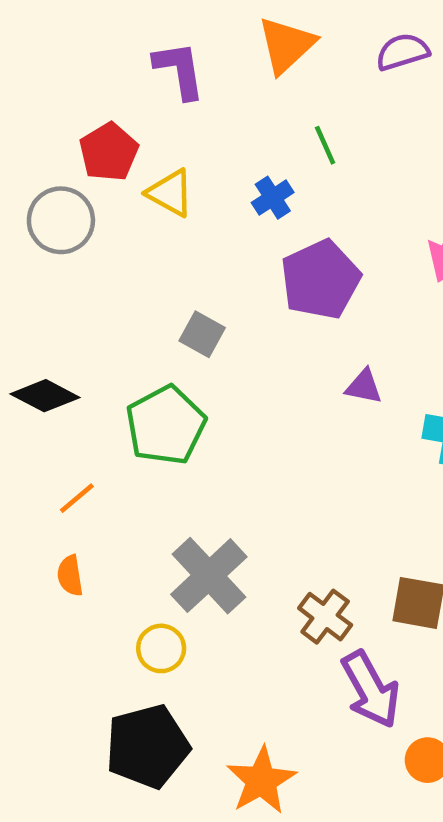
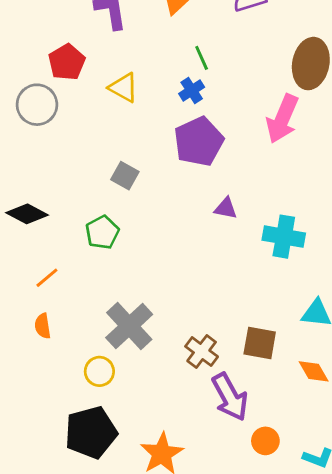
yellow triangle: (170, 193) -> (124, 88), moved
blue cross: (273, 198) -> (192, 90), moved
green pentagon: (166, 425) -> (102, 232), size x0.7

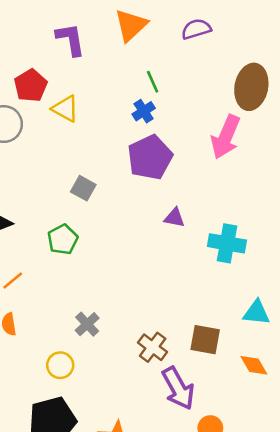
yellow triangle: (124, 88) -> (65, 109), moved
gray cross: (129, 326) -> (87, 324), size x0.6

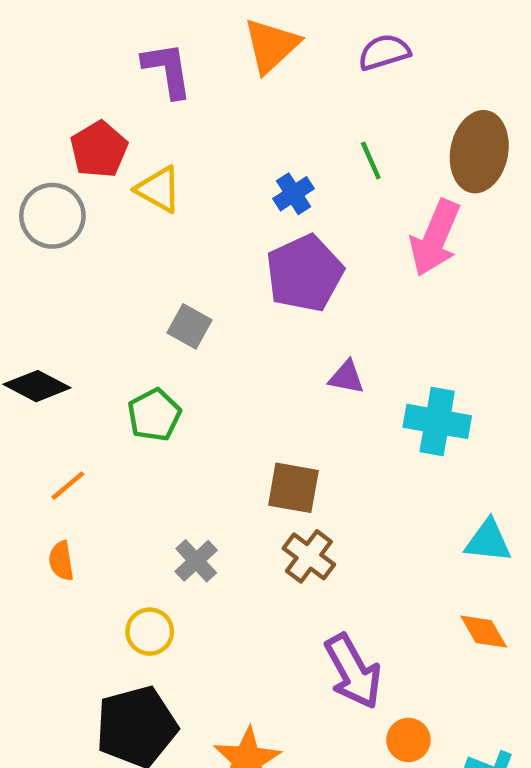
green line: (153, 82) -> (371, 161), moved
brown square: (205, 340) -> (293, 488), moved
brown cross: (153, 347) -> (309, 556), moved

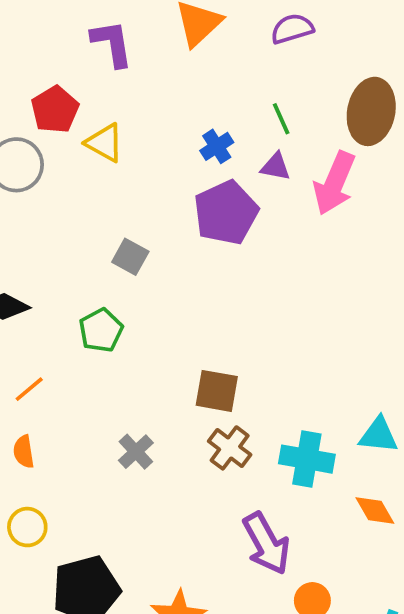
purple triangle: (347, 377) -> (276, 167), moved
cyan cross: (437, 421) -> (307, 459), moved
yellow circle: (150, 632) -> (27, 527), moved

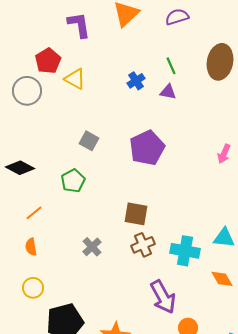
pink arrow: (334, 183) -> (224, 154), moved, size x0.6
purple pentagon: (226, 213) -> (147, 148), moved
brown cross: (230, 448) -> (143, 245), turned 30

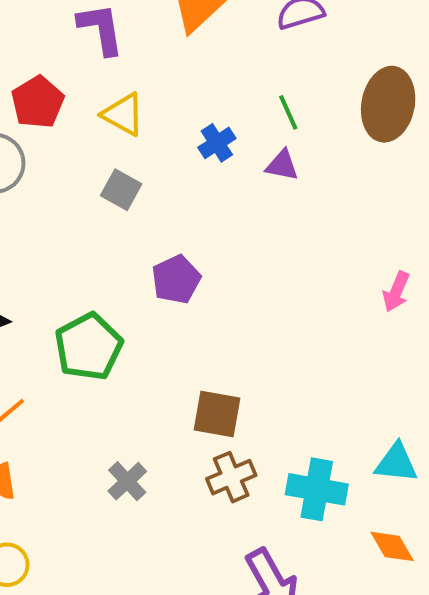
yellow triangle: (75, 79) -> (123, 114), moved
gray square: (89, 141) -> (121, 190), moved
purple pentagon: (147, 148) -> (176, 279), moved, size x0.7
green pentagon: (73, 181) -> (89, 347), size x1.4

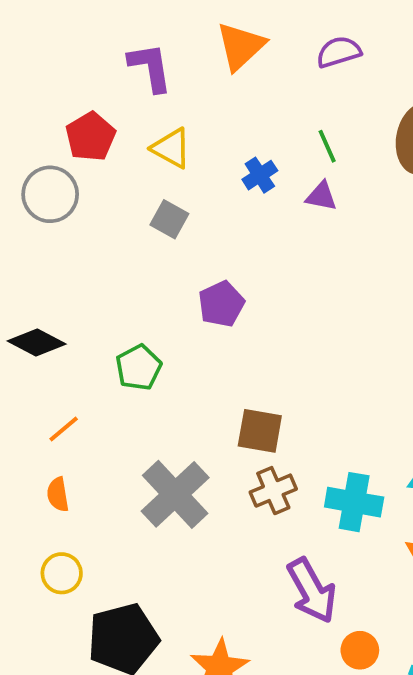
green pentagon: (89, 347) -> (139, 367), size x0.7
gray cross: (127, 481) -> (175, 494), size x1.8

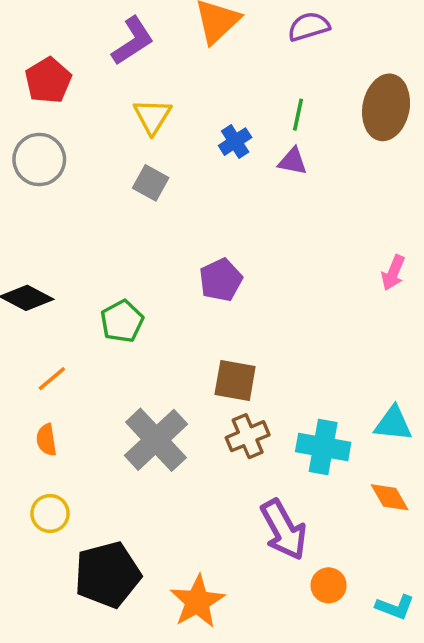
purple L-shape: (150, 67) -> (133, 41), turned 66
red pentagon: (91, 137) -> (48, 80), moved
green line: (327, 146) -> (298, 115), turned 36
yellow triangle: (171, 148) -> (152, 116), turned 33
purple pentagon: (221, 304) -> (221, 280), moved

